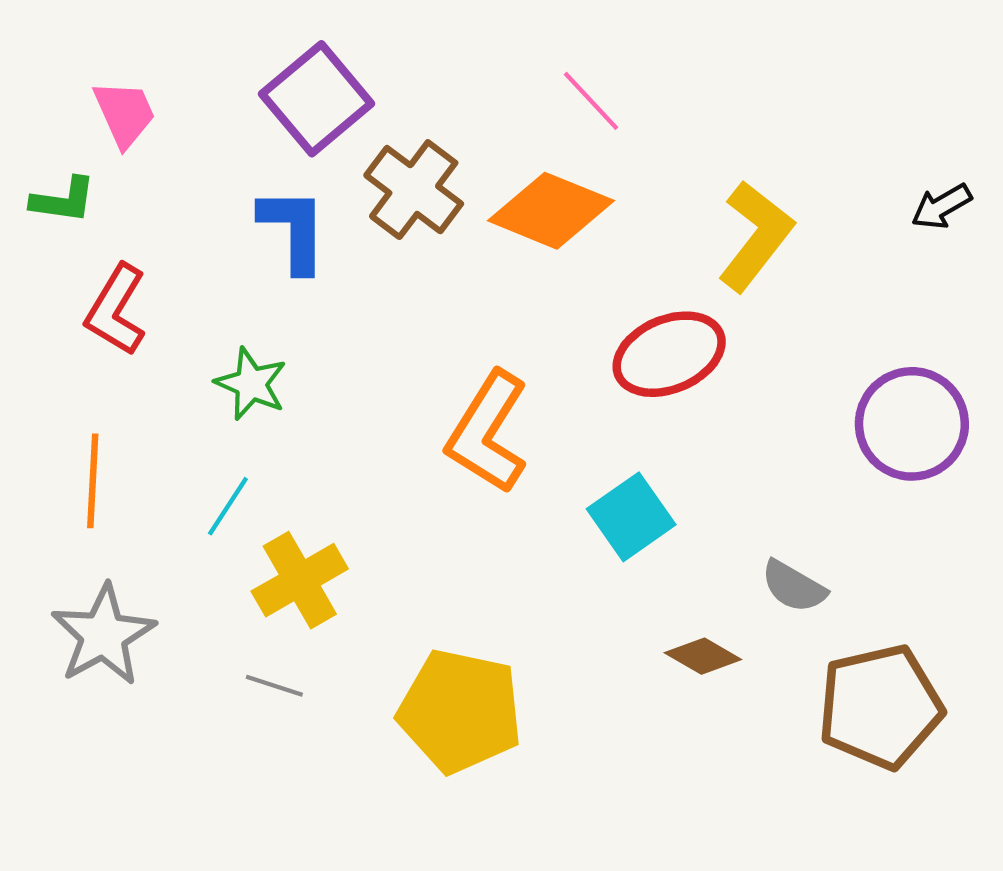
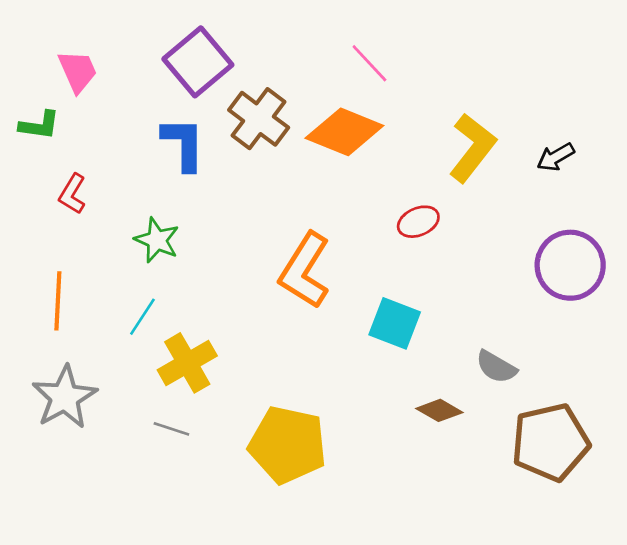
black arrow: (941, 206) -> (556, 157), moved
red L-shape: (116, 310) -> (72, 194), size x0.7
red ellipse: (669, 354) -> (418, 222), size x0.6
cyan square: (631, 517) -> (395, 323), turned -34

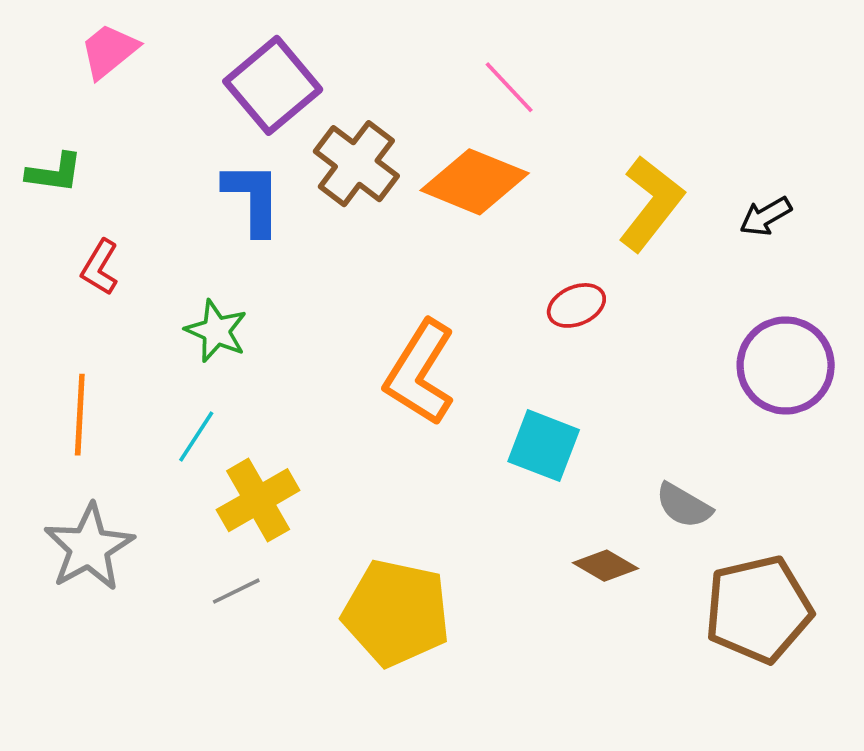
pink trapezoid: (78, 71) -> (109, 51), moved, turned -105
gray line: (171, 429) -> (236, 591), turned -44

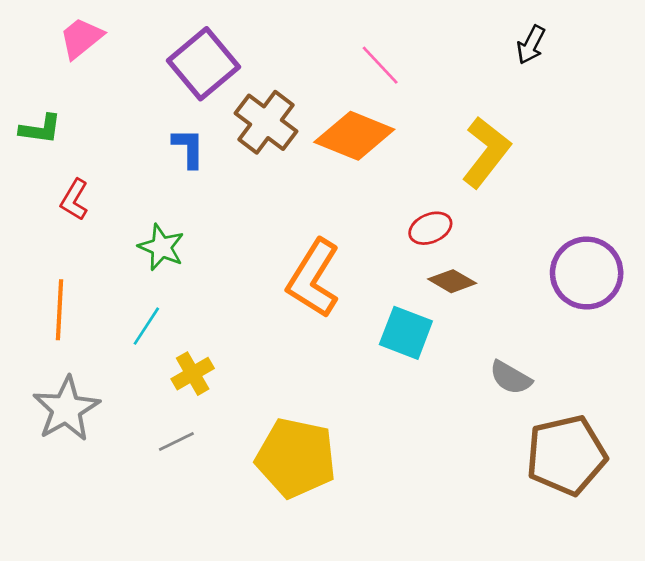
blue L-shape: (253, 198) -> (189, 148), size x0.7
black arrow: (766, 216) -> (531, 45), moved, turned -33
yellow cross: (258, 500) -> (193, 374), size x0.7
brown diamond: (606, 566) -> (452, 281), moved

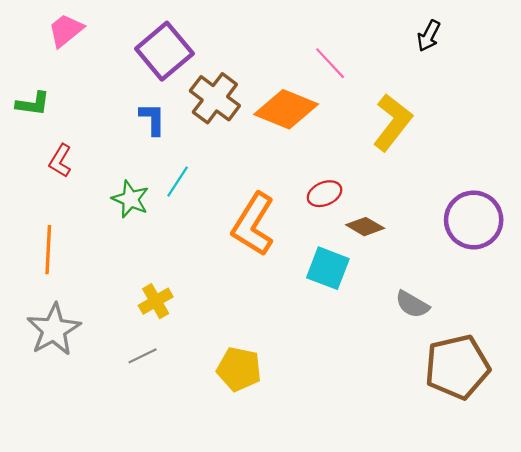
pink line: (380, 65) -> (330, 63), moved
red ellipse: (430, 228) -> (325, 194), moved
cyan line: (146, 326) -> (178, 182), moved
yellow pentagon: (296, 458) -> (239, 369), size x0.7

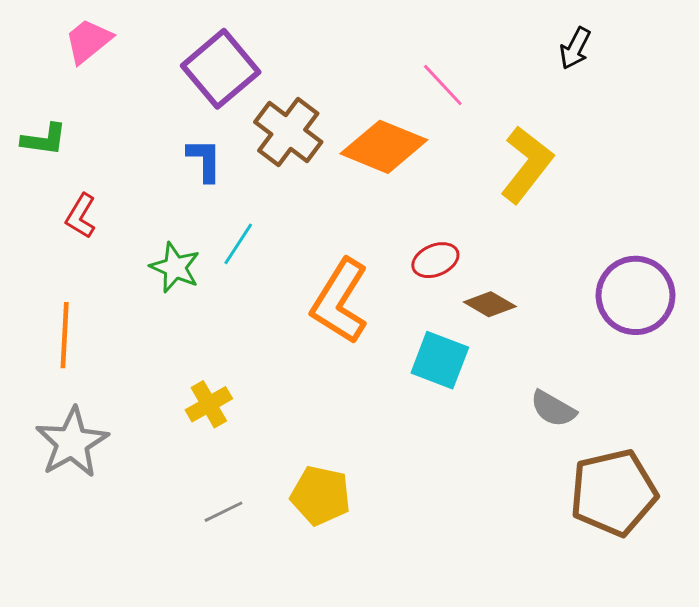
gray line: (143, 356) -> (224, 512), moved

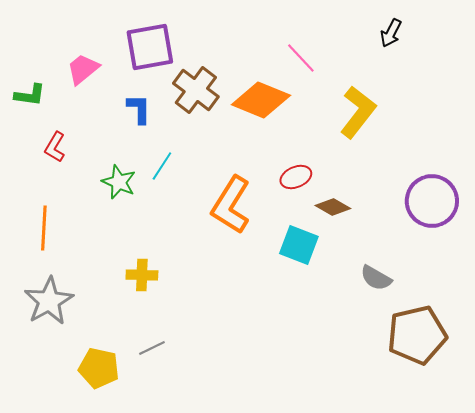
pink trapezoid: (88, 41) -> (83, 69), moved
purple square: (221, 69) -> (150, 47), turned 30
yellow cross: (209, 404) -> (142, 275), turned 32
yellow pentagon: (321, 495) -> (99, 368), moved

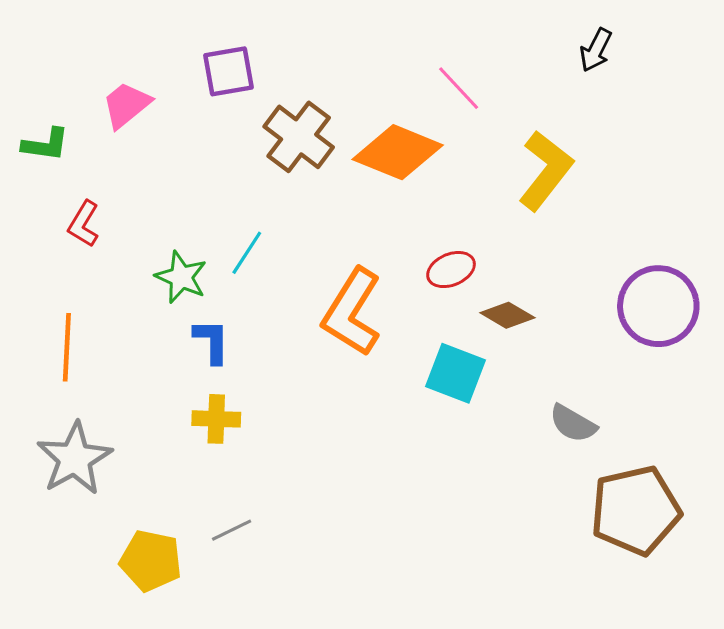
purple square: (150, 47) -> (228, 71), size x0.7
blue L-shape: (139, 109) -> (212, 341), moved

